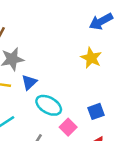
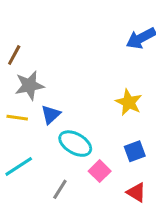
yellow star: (91, 58) -> (129, 102), moved

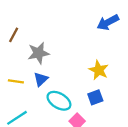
gray star: (29, 86) -> (39, 53), moved
blue square: (135, 151) -> (95, 97), moved

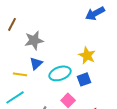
yellow line: (16, 81) -> (20, 74), moved
cyan ellipse: (59, 101) -> (60, 73), moved, turned -50

